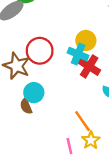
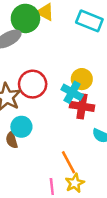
red cross: (89, 66) -> (82, 106), turned -30

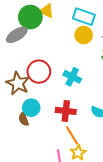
yellow circle: (82, 79) -> (84, 35), moved
red cross: (82, 106) -> (66, 111), moved

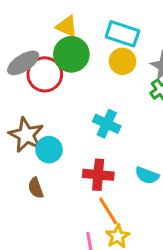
green circle: (30, 17) -> (71, 54), moved
red circle: (39, 72) -> (45, 74), moved
cyan circle: (31, 108) -> (49, 150), moved

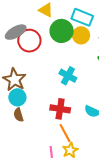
green circle: (71, 54) -> (62, 31), moved
cyan circle: (49, 150) -> (17, 97), moved

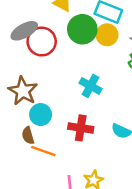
cyan circle: (17, 97) -> (41, 115), moved
orange line: (65, 133) -> (43, 151), moved, turned -42

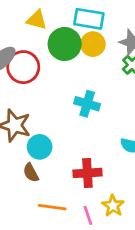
red cross: (81, 128) -> (87, 173), moved
orange line: (43, 151) -> (52, 207), moved

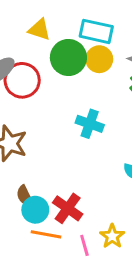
cyan circle: (40, 147) -> (35, 210), moved
red cross: (87, 173) -> (68, 208), moved, turned 36

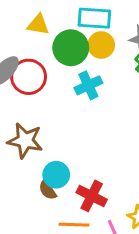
cyan cross: (90, 124) -> (88, 85), moved, turned -36
cyan circle: (35, 210) -> (56, 175), moved

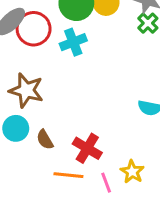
cyan cross: (88, 85) -> (73, 42), moved
cyan circle: (56, 175) -> (16, 128), moved

